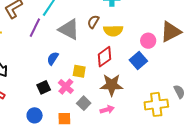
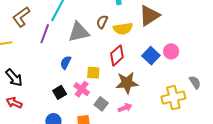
gray triangle: (69, 29) -> (79, 32), turned -35
brown triangle: (171, 32) -> (149, 16), moved
pink circle: (148, 41) -> (171, 51), moved

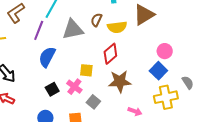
blue square: (151, 56) -> (158, 71), moved
blue semicircle: (66, 63) -> (47, 57), moved, size x1.5
pink arrow: (125, 108) -> (135, 111), moved, turned 40

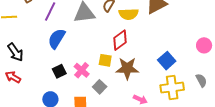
pink circle: (165, 51) -> (204, 45), moved
yellow square: (86, 70) -> (105, 60), moved
gray semicircle: (188, 83) -> (201, 80), moved

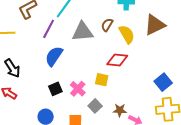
yellow semicircle: (129, 14) -> (127, 34), turned -120
red diamond: (120, 40) -> (117, 60), turned 40
brown star: (127, 68) -> (120, 110), moved, size x0.6

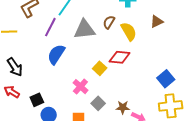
brown triangle: (155, 25) -> (157, 22), size x0.6
yellow square: (102, 80) -> (100, 68), moved, turned 32
black square: (55, 89) -> (37, 100), moved

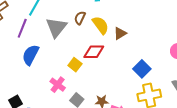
brown triangle: (157, 22) -> (120, 33), moved
gray triangle: (84, 29) -> (56, 27), turned -40

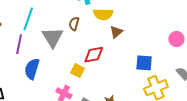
yellow semicircle: (100, 25) -> (103, 14), moved, turned 138
blue square: (142, 69) -> (144, 63), turned -30

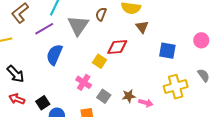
brown triangle: (116, 32) -> (142, 27), turned -32
purple line: (19, 44) -> (44, 29), turned 42
blue square: (144, 63) -> (167, 51), moved

